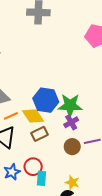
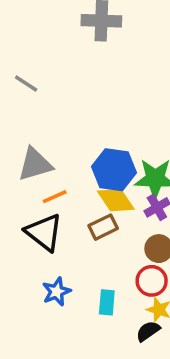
yellow diamond: (33, 116) -> (116, 200), moved
red circle: (33, 167) -> (152, 281), moved

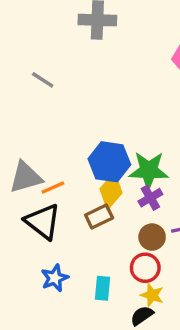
gray line: (26, 84) -> (43, 80), moved
gray triangle: (35, 164) -> (26, 177), moved
yellow diamond: (116, 200) -> (111, 191), turned 75

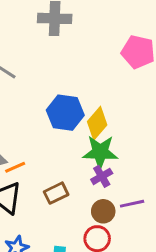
blue hexagon: (109, 162) -> (65, 113), moved
yellow diamond: (111, 191) -> (97, 123), moved

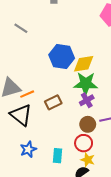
yellow diamond: (97, 123) -> (84, 64), turned 40
brown rectangle: (56, 193) -> (53, 102), moved

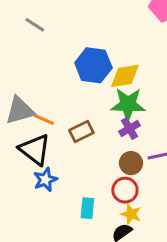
orange line: (27, 94) -> (44, 119), turned 48
blue star: (28, 149) -> (45, 180), moved

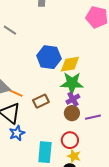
brown circle: (131, 163) -> (72, 113), moved
cyan rectangle: (87, 208) -> (45, 152), size x1.5

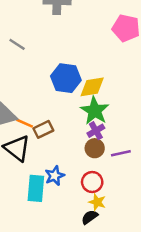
green star: (72, 83) -> (95, 111), turned 30
brown rectangle: (41, 101) -> (43, 129), moved
blue star: (17, 133) -> (55, 176), moved
cyan rectangle: (45, 152) -> (36, 188), moved

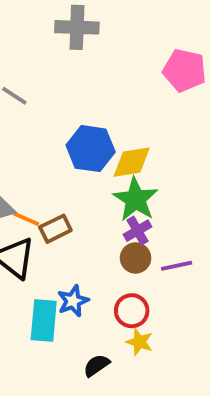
black semicircle: (90, 217) -> (96, 365), moved

